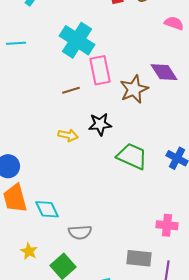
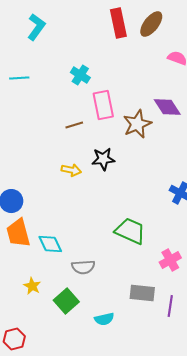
cyan cross: (77, 40) -> (80, 75), size x0.6
green trapezoid: (132, 156) -> (130, 231), moved
pink cross: (167, 225) -> (170, 260), turned -35

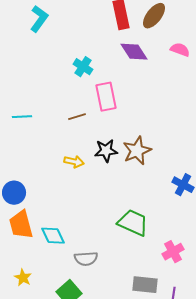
cyan line: (19, 78) -> (22, 117), moved
purple diamond: (167, 107) -> (134, 52), moved
brown star: (137, 124) -> (137, 151), moved
yellow star: (32, 286) -> (23, 278), moved

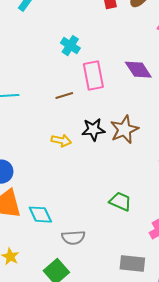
purple diamond: (134, 52) -> (138, 70), moved
green trapezoid: (133, 223) -> (120, 202), size x0.7

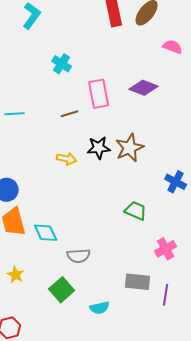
cyan cross: (70, 46) -> (62, 64), moved
purple diamond: (138, 70) -> (144, 88), turned -36
green trapezoid: (120, 202) -> (136, 211), moved

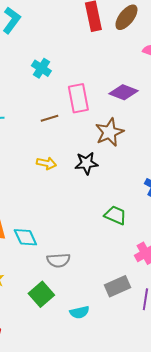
black star: (99, 148) -> (86, 163), moved
brown star: (130, 148) -> (109, 132), moved
gray rectangle: (138, 282) -> (117, 286), turned -30

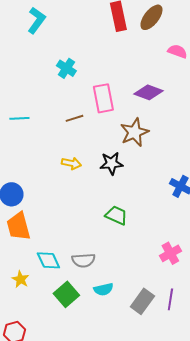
green trapezoid: (115, 215) -> (116, 215), moved
cyan diamond: (25, 237) -> (48, 260), moved
gray rectangle: (117, 286) -> (142, 301), moved, turned -30
cyan semicircle: (79, 312) -> (103, 289), moved

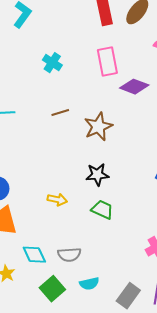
pink rectangle: (103, 98) -> (107, 62), moved
brown star: (134, 132) -> (98, 127), moved
yellow arrow: (71, 163) -> (57, 200), moved
black star: (111, 163) -> (97, 175), moved

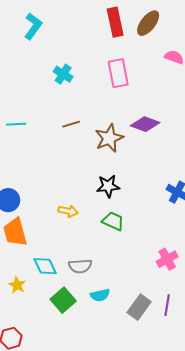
purple diamond: (134, 87) -> (145, 124), moved

